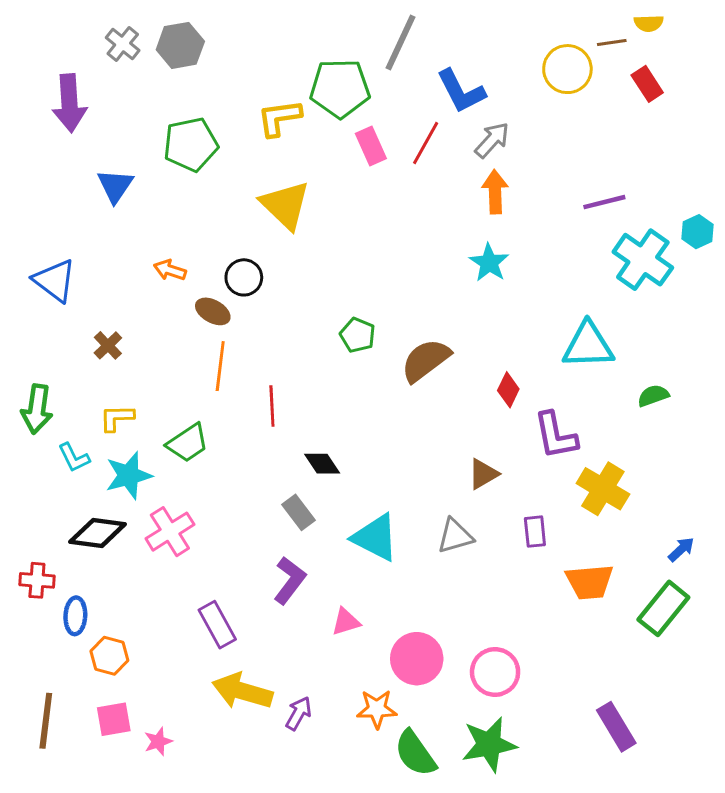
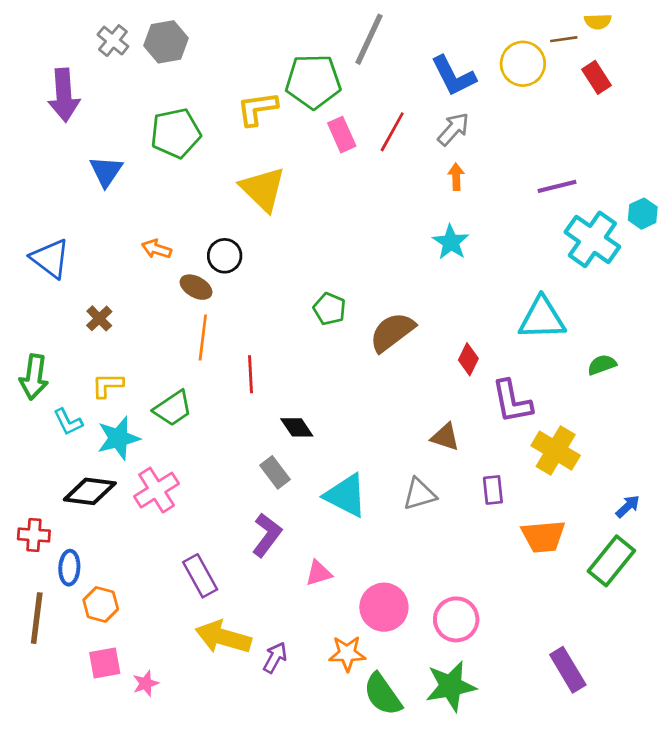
blue L-shape: (461, 91) -> (453, 76), moved
orange arrow: (495, 192) -> (456, 177), size x0.7
brown triangle: (483, 474) -> (445, 437), turned 48
brown line: (46, 721) -> (37, 618), moved

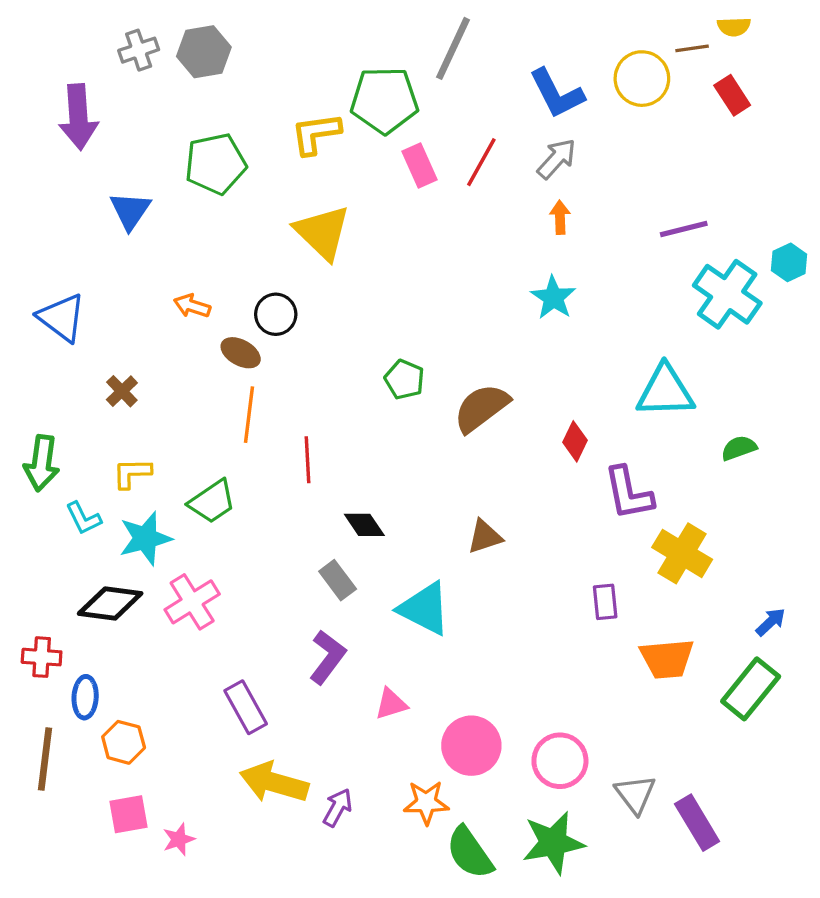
gray cross: (113, 41) -> (139, 50), turned 32
brown triangle: (445, 437) -> (485, 537), moved, turned -36
gray triangle: (419, 494) -> (635, 794), moved, turned -51

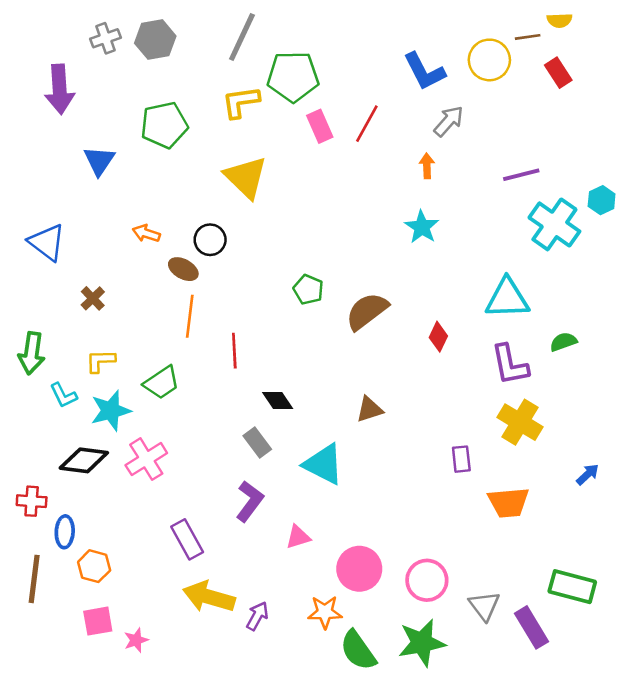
gray line: (453, 48) -> (242, 37), moved
gray arrow: (557, 159) -> (449, 121), moved
purple L-shape: (629, 493) -> (510, 365), moved
green rectangle: (751, 689) -> (572, 587), moved, turned 66

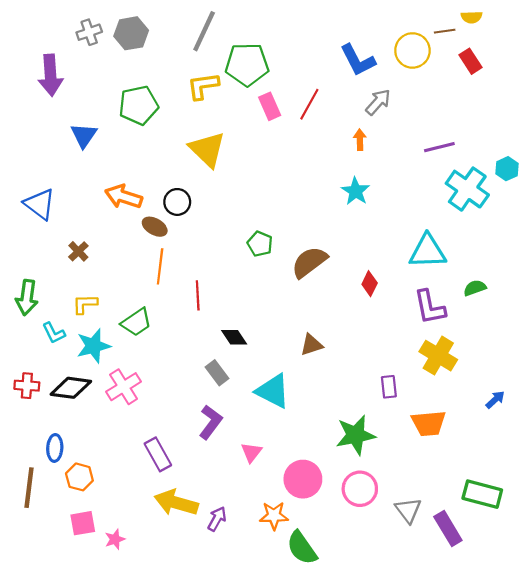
orange arrow: (146, 233) -> (124, 197), size x1.6
red cross: (32, 501) -> (27, 386), moved
pink triangle: (298, 537) -> (251, 452), turned -35
green star: (422, 643) -> (356, 435), moved

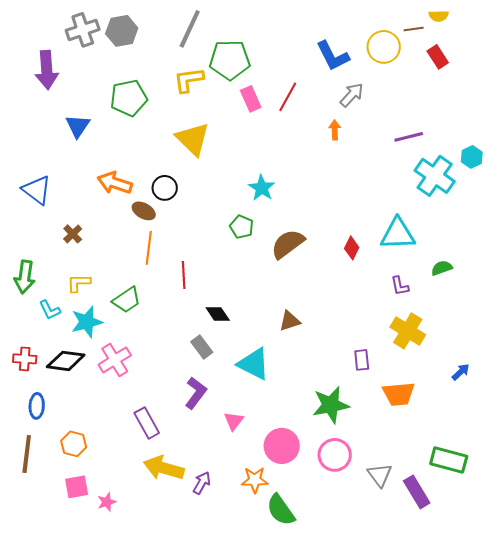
gray cross: (89, 32) -> (83, 30), size x1.4
cyan star: (356, 191) -> (262, 188), moved
red diamond: (370, 284) -> (352, 248), moved
purple L-shape: (430, 307) -> (400, 286), size x0.6
blue ellipse: (55, 448) -> (37, 406), moved

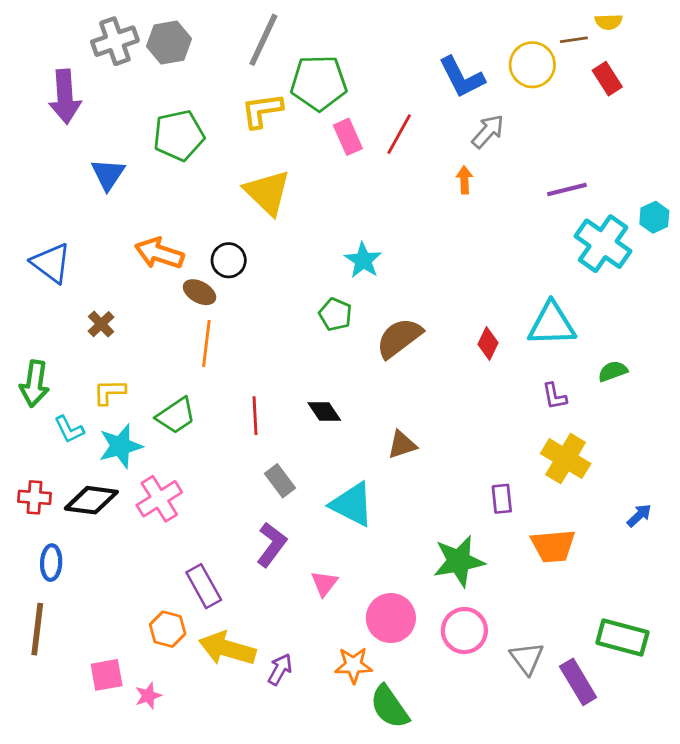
red line: (184, 275) -> (255, 416), moved
black diamond: (218, 314) -> (324, 411), moved
orange hexagon: (74, 444) -> (168, 629), moved

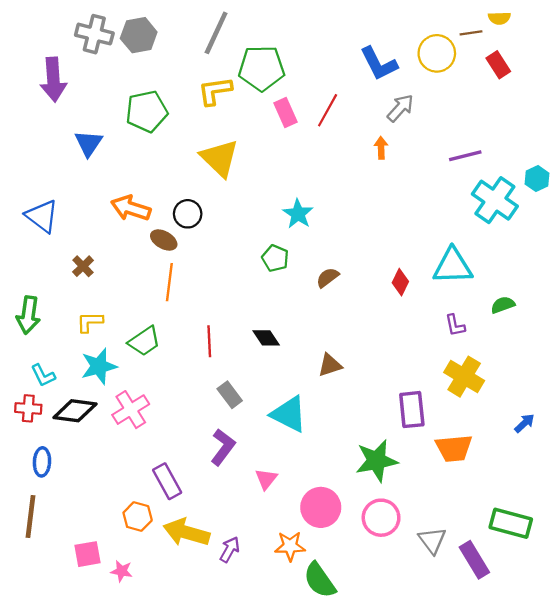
gray cross: (115, 41) -> (94, 34), turned 33
brown semicircle: (399, 338) -> (328, 278), size x0.6
cyan L-shape: (69, 429) -> (43, 375), moved
purple rectangle: (502, 499) -> (412, 410), size x1.5
pink star: (148, 696) -> (122, 571), turned 30

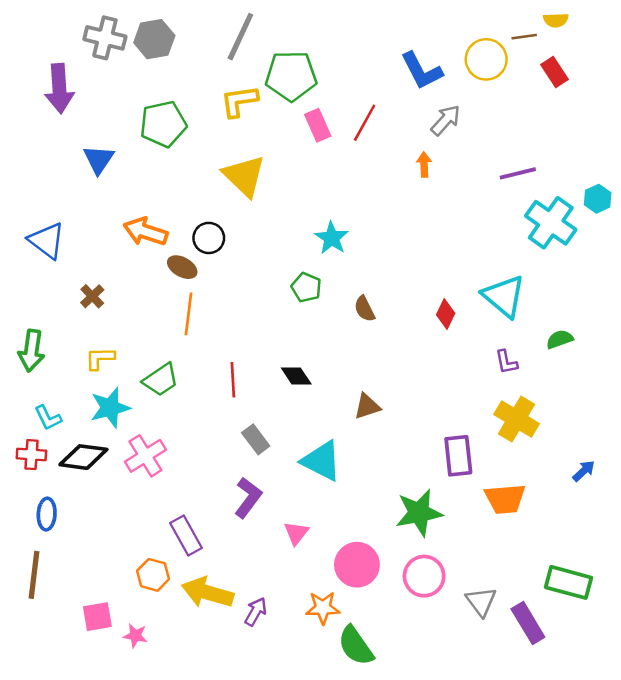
cyan triangle: (453, 266) -> (504, 296), turned 42
brown semicircle: (328, 278) -> (365, 309), turned -80

